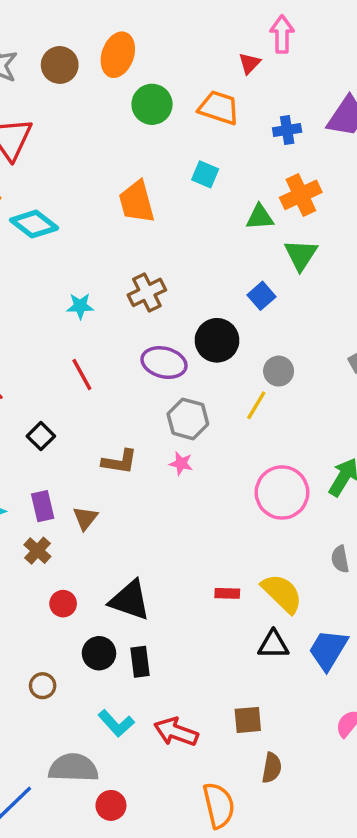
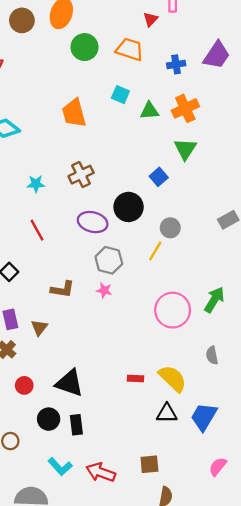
green triangle: (260, 217) -> (149, 111), moved

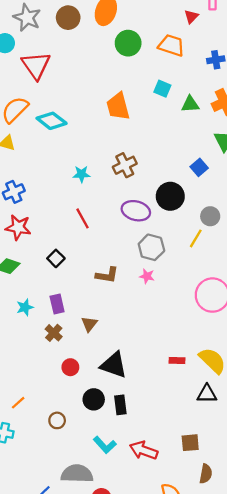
brown triangle: (39, 327) -> (89, 324), moved

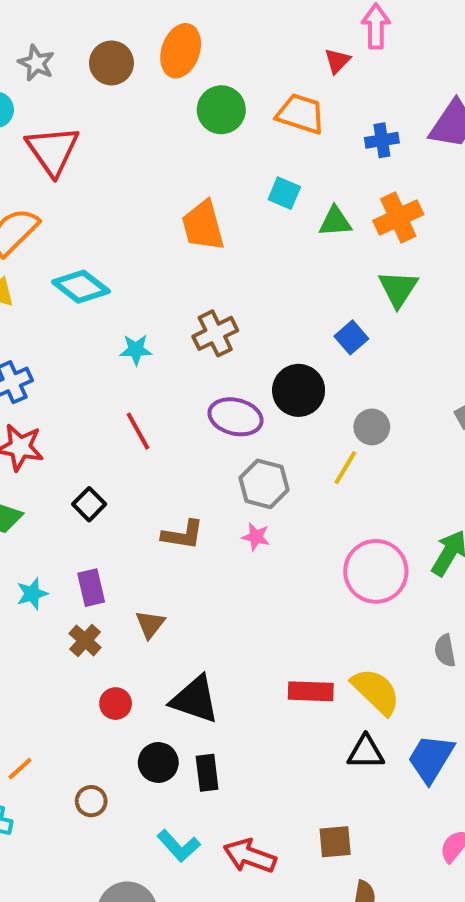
gray star: (27, 18) -> (36, 63), size x0.7
cyan diamond: (52, 121) -> (81, 287), moved
red rectangle: (177, 361) -> (311, 691), size x1.5

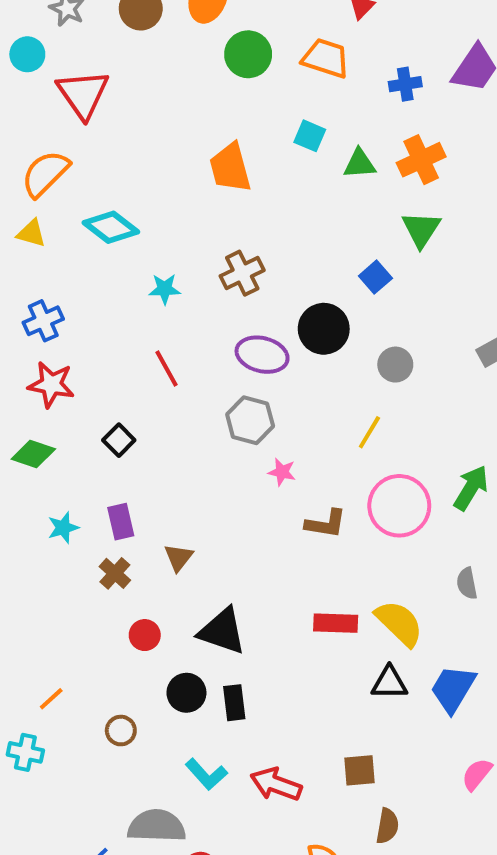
yellow line: (345, 468) -> (369, 432), moved
gray hexagon: (264, 484) -> (250, 420), moved
brown L-shape: (183, 535) -> (326, 524), moved

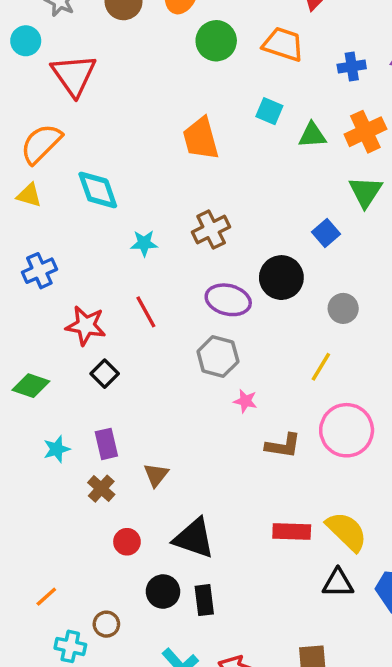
cyan diamond: (111, 227) -> (98, 190), turned 33
red star: (51, 384) -> (86, 326), moved
cyan cross: (25, 752) -> (70, 646), moved

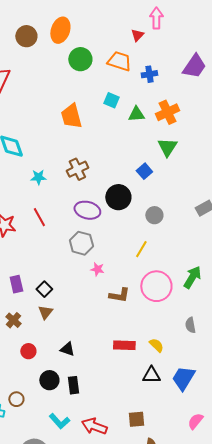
blue cross: (352, 67) -> (149, 74), moved
black square: (105, 374) -> (44, 289), moved
purple rectangle: (106, 444) -> (16, 284), moved
yellow semicircle: (347, 531) -> (156, 345), size x0.6
black triangle: (194, 538) -> (67, 349), size x0.6

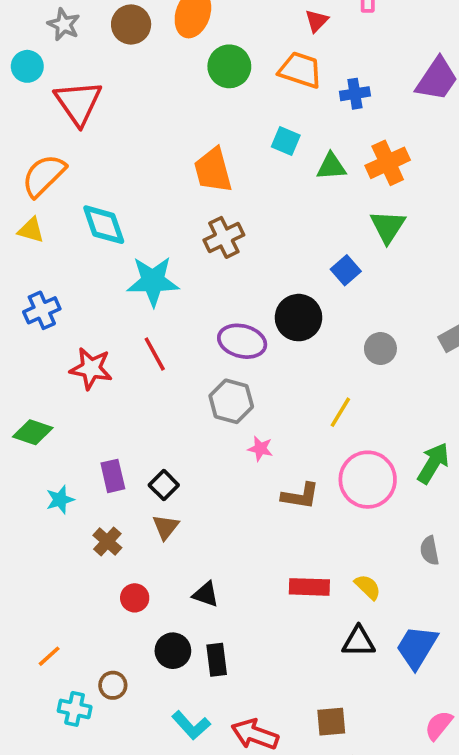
red triangle: (137, 35) -> (317, 21), moved
brown cross: (77, 169) -> (224, 237), moved
cyan star: (38, 177) -> (153, 281), size x1.8
gray circle: (154, 215) -> (380, 349), moved

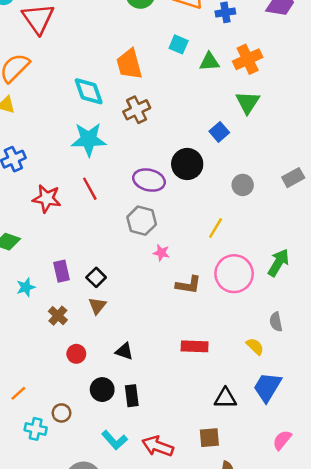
cyan diamond: (104, 225) -> (89, 91), moved
yellow semicircle: (368, 587) -> (255, 346), moved
black triangle: (359, 642) -> (225, 398), moved

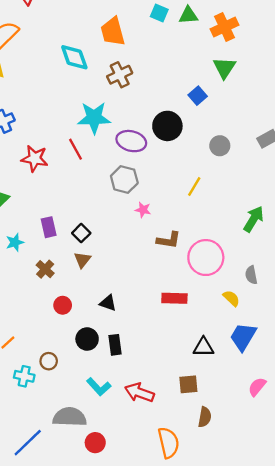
green triangle: (209, 62) -> (188, 15), moved
cyan star: (89, 139) -> (94, 118), moved
pink circle: (234, 274) -> (206, 258), moved

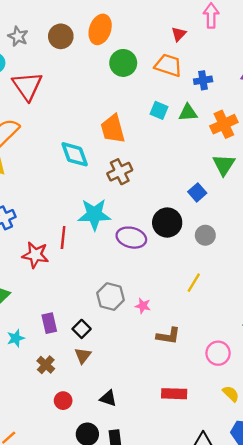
gray circle: (220, 146) -> (205, 235), moved
red line: (75, 149) -> (63, 238), moved, turned 35
gray hexagon: (124, 180) -> (111, 297), moved
pink circle: (206, 258) -> (218, 353), moved, size x0.7

